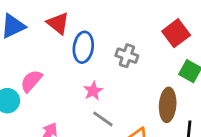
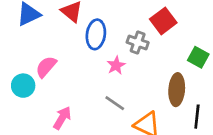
red square: (176, 33) -> (163, 21), moved
pink star: (93, 91) -> (116, 65), moved

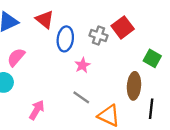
gray cross: (138, 42) -> (98, 35), moved
pink semicircle: (46, 67) -> (16, 57), moved

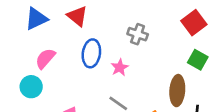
red square: (123, 27) -> (194, 23), moved
blue ellipse: (65, 39) -> (91, 53), moved

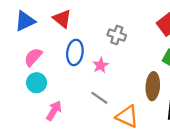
cyan circle: (31, 87) -> (37, 83), moved

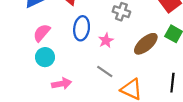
brown ellipse: (153, 86) -> (146, 44), moved, turned 45
pink arrow: (54, 111) -> (62, 84), turned 48

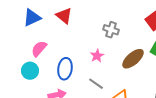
blue ellipse: (82, 28) -> (65, 69), moved
cyan circle: (45, 57) -> (30, 71), moved

